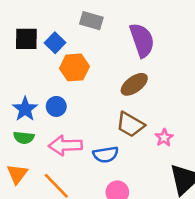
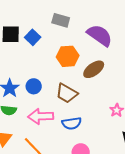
purple semicircle: (142, 40) -> (100, 35), turned -36
orange hexagon: (74, 67) -> (68, 56), moved
brown trapezoid: (130, 125) -> (67, 93), moved

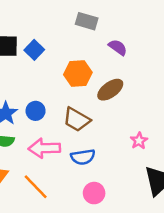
gray rectangle: (61, 20) -> (87, 21), moved
purple semicircle: (100, 35) -> (118, 47), size x0.6

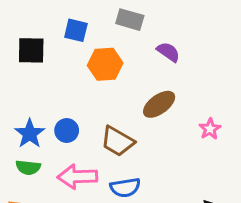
blue square: (34, 50) -> (76, 30), moved, turned -30
orange hexagon: (78, 73) -> (105, 64), moved
pink star: (139, 141) -> (210, 129), moved

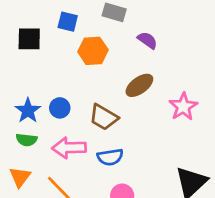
pink star: (210, 129) -> (183, 107), size x1.5

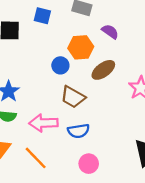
orange hexagon: (93, 51) -> (81, 47), moved
blue circle: (60, 108) -> (60, 65), moved

